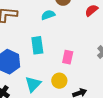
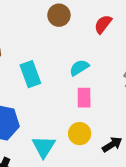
cyan semicircle: (48, 15) -> (79, 68), moved
cyan rectangle: (37, 45) -> (30, 74), moved

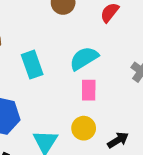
cyan semicircle: (79, 68) -> (84, 58), size x1.4

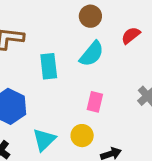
cyan semicircle: (84, 58) -> (92, 54), moved, turned 148

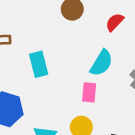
cyan semicircle: (92, 54) -> (101, 63), moved

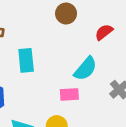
pink rectangle: (89, 92) -> (69, 94), turned 72

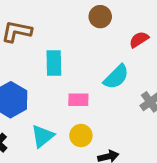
pink rectangle: (69, 94) -> (78, 100), moved

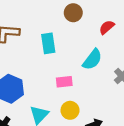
cyan rectangle: (54, 63) -> (48, 43), moved

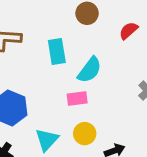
cyan semicircle: (92, 60) -> (90, 70), moved

